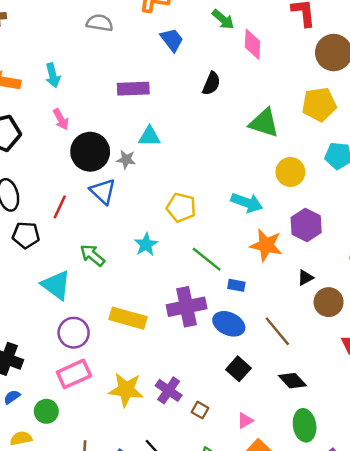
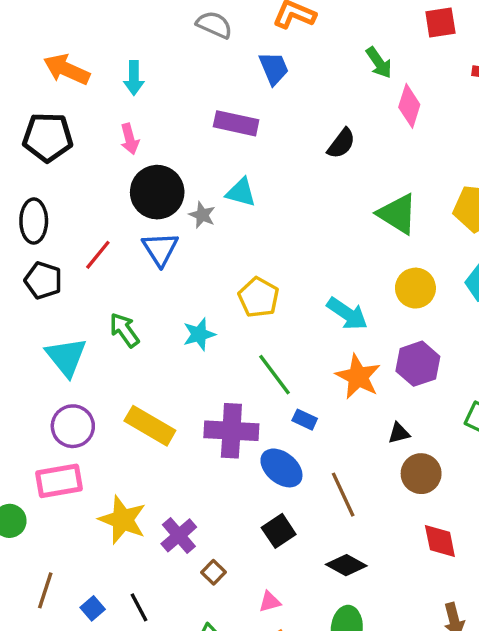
blue trapezoid: (172, 40) -> (274, 68), moved
black diamond: (292, 381) -> (346, 565), turned -32

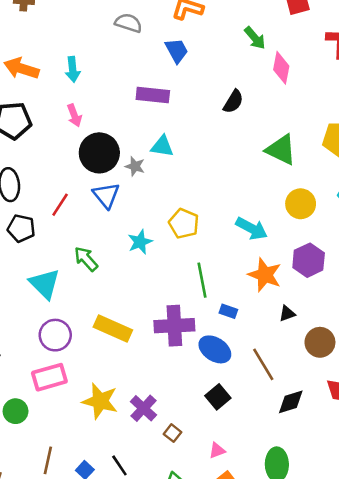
cyan star: (199, 334) -> (140, 242), moved
green line: (274, 375) -> (202, 280), turned 32
black triangle: (399, 433) -> (287, 314), moved
black diamond: (346, 565) -> (291, 402), moved, turned -40

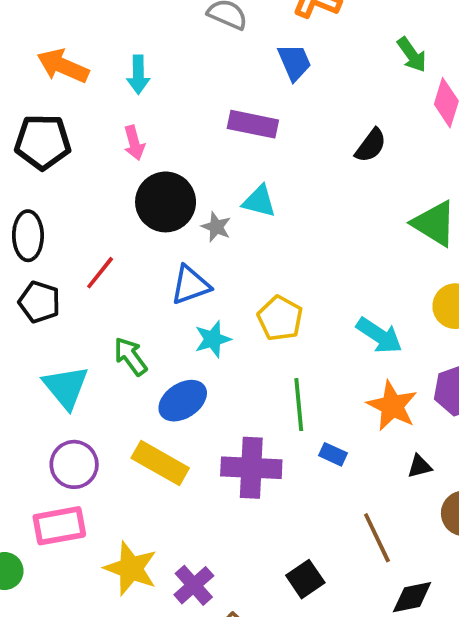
blue triangle: (106, 195) -> (190, 285), moved, turned 44
blue ellipse: (215, 349) -> (183, 401), moved, turned -72

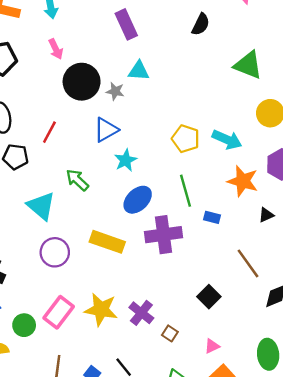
purple rectangle: (253, 124) -> (126, 24), turned 64
yellow pentagon: (280, 318) -> (186, 139), moved
blue ellipse: (183, 401) -> (138, 200), moved
pink rectangle: (59, 526) -> (59, 312), moved, turned -32

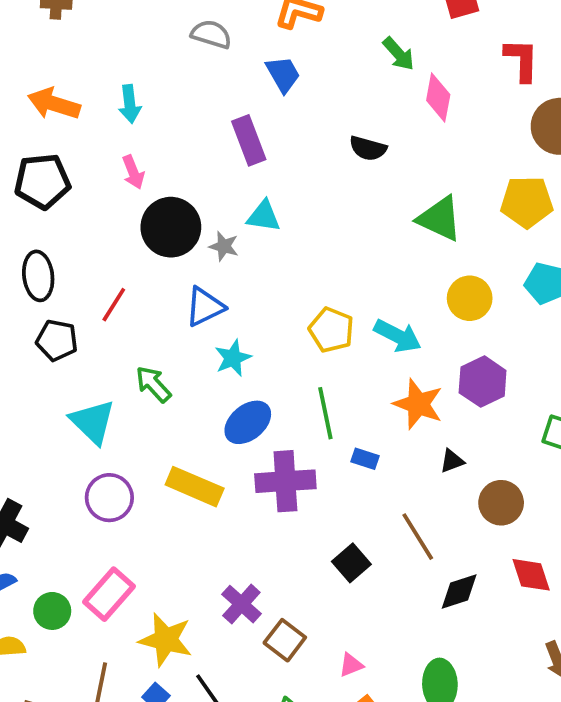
black semicircle: (201, 24) -> (368, 148), turned 75
black square: (209, 297) -> (351, 563), moved
yellow star: (101, 310) -> (166, 640), moved
brown square: (170, 333) -> (285, 640), size x1.5

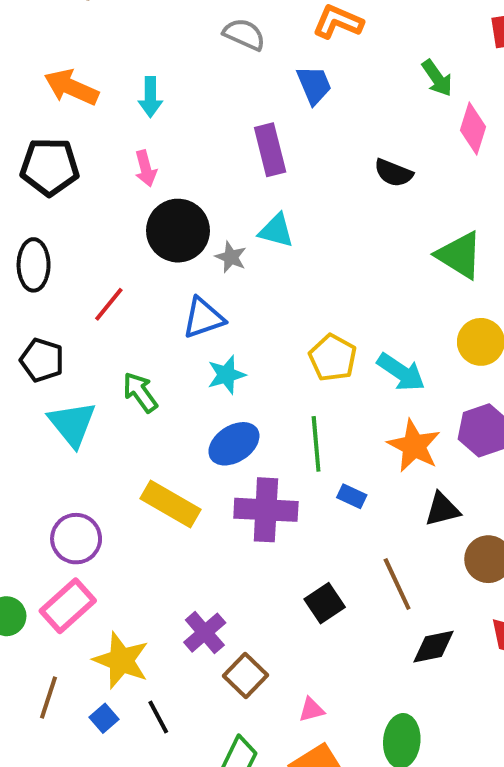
black pentagon: (57, 340) -> (42, 360), moved
black triangle: (452, 461) -> (442, 509), size x1.4
purple circle: (109, 498) -> (76, 539), moved

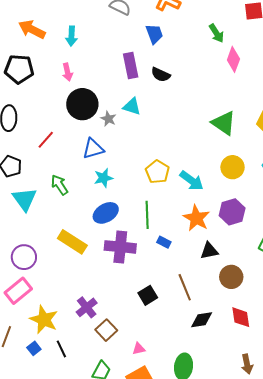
black semicircle: (393, 173) -> (161, 75), moved

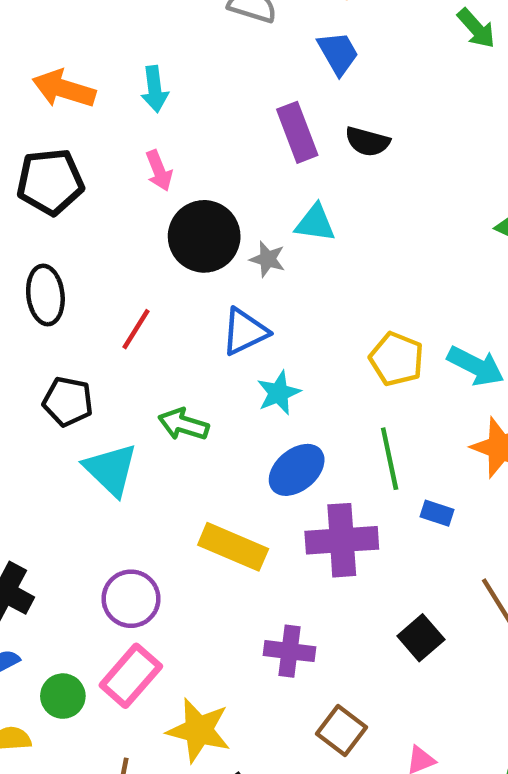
green arrow: (60, 185) -> (183, 424), turned -30
purple cross: (87, 307) -> (289, 651), moved, turned -35

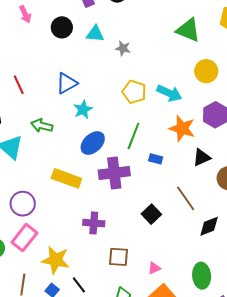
black circle: (204, 236) -> (62, 27), moved, size x0.7
gray star: (268, 259) -> (123, 48), moved
red line: (136, 329) -> (19, 85), turned -54
green line: (390, 459) -> (133, 136), turned 36
brown square: (341, 730) -> (119, 257), turned -30

